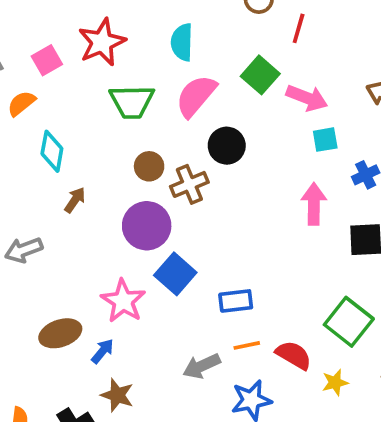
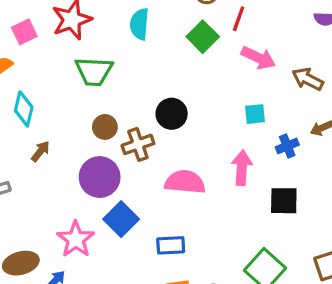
green square: (260, 75) -> (203, 37), moved
pink semicircle: (196, 96) -> (185, 182), moved, turned 51
pink arrow: (307, 98) -> (258, 58), moved

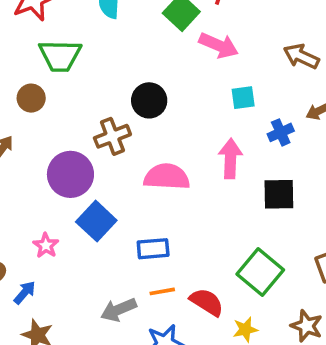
pink arrow: (258, 58) -> (219, 45), moved
brown circle: (105, 127) -> (31, 98), moved
pink star: (76, 239) -> (46, 245), size x0.6

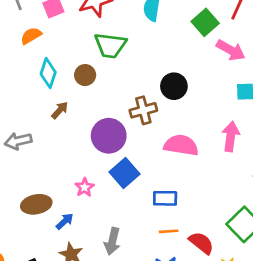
gray arrow: (119, 310) -> (112, 241), moved, turned -60

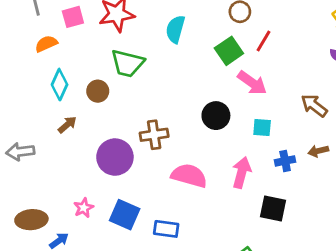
black circle: (174, 86) -> (216, 116), moved
blue square: (124, 173) -> (125, 215), moved, turned -32

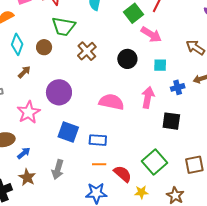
brown cross: (154, 135) -> (87, 51), moved, turned -30
pink star: (84, 208) -> (29, 112), moved, size x1.6

